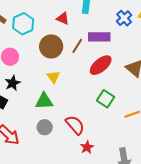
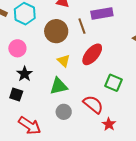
brown line: (77, 46) -> (82, 26), turned -42
red ellipse: (101, 65) -> (92, 54), moved
green square: (106, 99) -> (114, 83), moved

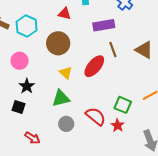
brown line: (82, 26) -> (113, 50), moved
green square: (114, 83) -> (123, 105), moved
red star: (109, 124) -> (118, 125), moved
red arrow: (30, 126) -> (32, 138), size x0.7

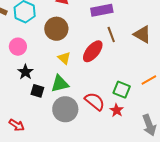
black square: (19, 107) -> (37, 91), moved
gray circle: (66, 124) -> (65, 109), size x1.6
red arrow: (32, 138) -> (17, 125), moved

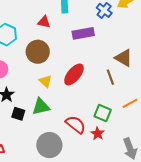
brown line: (111, 34) -> (110, 77), moved
gray circle: (65, 109) -> (49, 145), moved

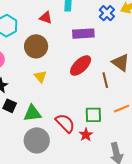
red ellipse: (74, 74) -> (81, 66), moved
green triangle: (41, 107) -> (32, 113), moved
green square: (103, 113) -> (93, 115), turned -30

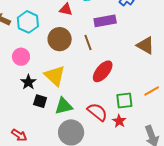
red ellipse: (81, 66) -> (103, 71), moved
yellow triangle: (40, 77) -> (55, 76), moved, size x1.6
brown line: (105, 80) -> (88, 43), moved

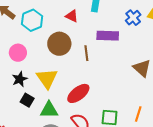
red ellipse: (103, 71) -> (78, 93), moved
orange line: (152, 91) -> (138, 114), turned -56

